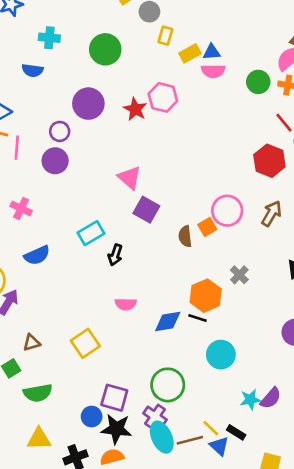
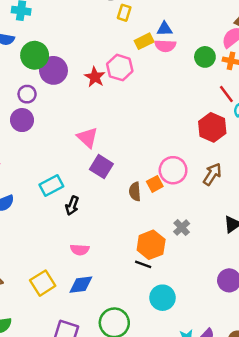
green circle: (105, 49) -> (35, 55), moved
yellow rectangle: (190, 53) -> (144, 41), moved
blue diamond: (168, 322) -> (81, 285), moved

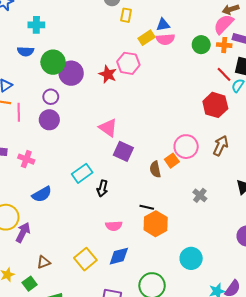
orange hexagon: (151, 245) -> (156, 224), moved
black line: (143, 264) -> (147, 207), moved

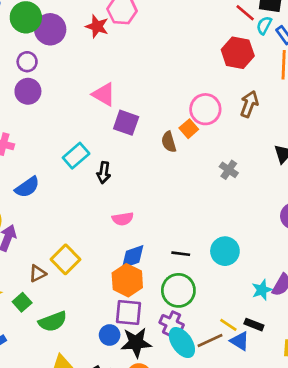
black line: (147, 207) -> (181, 254), moved
orange hexagon: (156, 224) -> (127, 280), moved
yellow square: (85, 259) -> (65, 259), moved

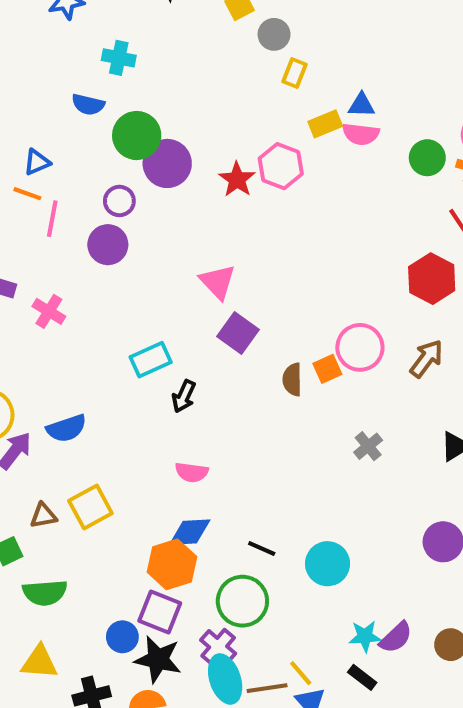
blue semicircle: (27, 187) -> (66, 428), moved
black rectangle: (254, 325) -> (362, 677), moved

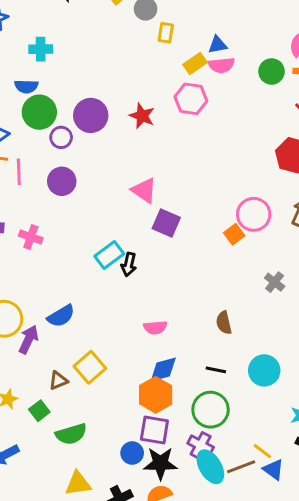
green circle: (137, 136) -> (39, 112), moved
pink hexagon: (281, 166) -> (191, 99), moved
purple circle: (119, 201) -> (61, 137), moved
brown semicircle: (292, 379) -> (224, 323), moved
black arrow: (184, 396) -> (129, 264), moved

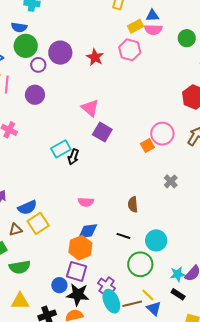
blue semicircle: (61, 316) -> (27, 207), moved
green circle: (211, 410) -> (140, 264), moved

